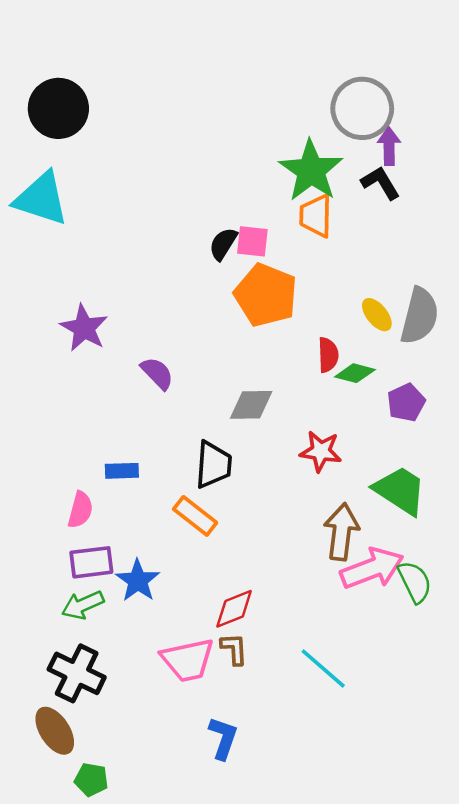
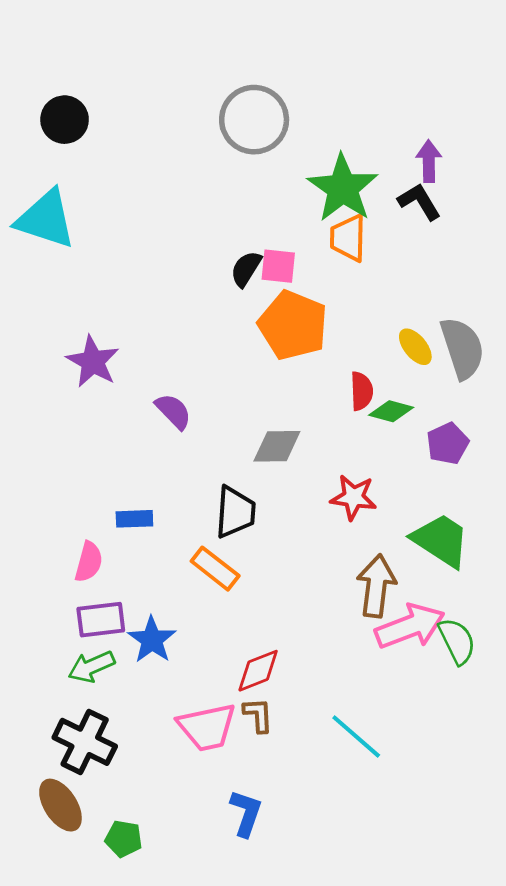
black circle: (58, 108) -> (65, 120), size x0.7
gray circle: (362, 108) -> (254, 120), moved
gray semicircle: (420, 316) -> (462, 348), turned -32
green pentagon: (91, 780) -> (124, 839), moved

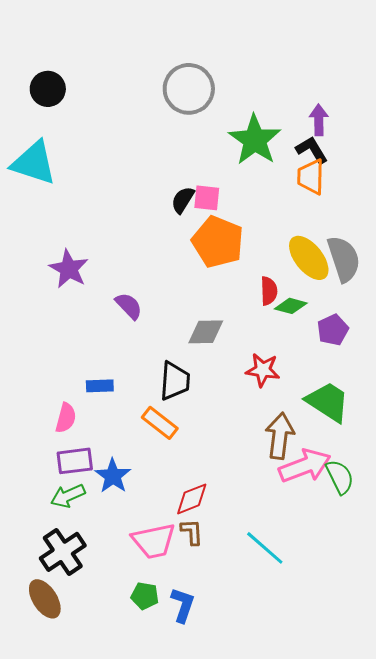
orange trapezoid: (348, 238) -> (311, 177), moved
yellow ellipse: (415, 347) -> (309, 258), size x1.6
black cross: (85, 742) -> (63, 552), turned 30
green pentagon: (124, 839) -> (145, 596), moved

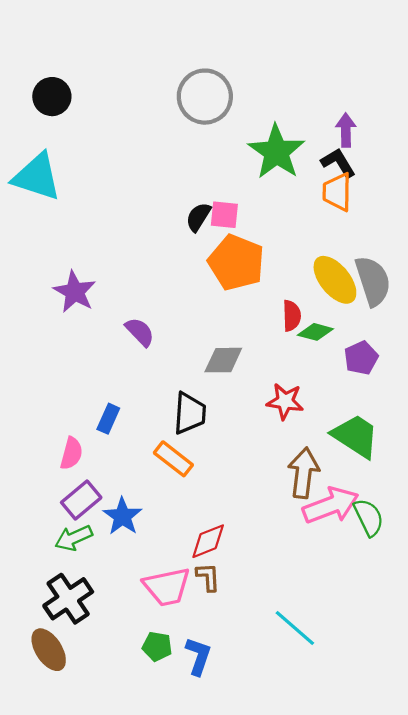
blue rectangle: (100, 386) -> (108, 419), turned -64
purple rectangle: (75, 461) -> (81, 500), turned -33
cyan line: (265, 548) -> (295, 628), moved

